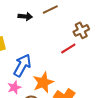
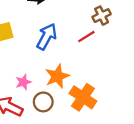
blue arrow: (22, 65) -> (47, 37), moved

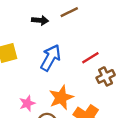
brown cross: (102, 16) -> (106, 76), moved

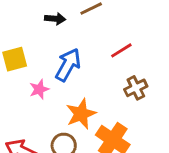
red line: (90, 58) -> (121, 50), moved
pink star: (27, 103) -> (39, 89), moved

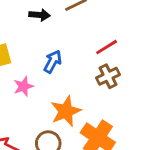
blue arrow: (68, 65) -> (53, 62), size x0.7
brown cross: (136, 88) -> (108, 76), moved

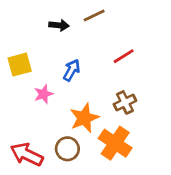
brown cross: (108, 76) -> (125, 102), moved

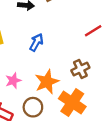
red line: (124, 56) -> (93, 31), moved
pink star: (44, 94) -> (13, 81), moved

